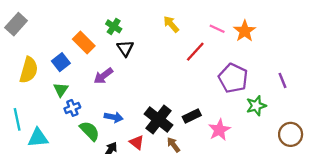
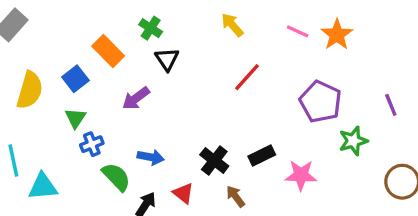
red line: (195, 52) -> (247, 77), moved
black cross: (158, 119) -> (214, 160), size x0.7
pink star: (219, 130) -> (301, 175), turned 30

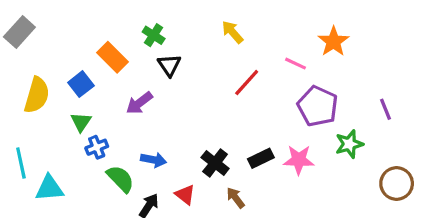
pink line: (298, 31) -> (296, 64), moved
pink star: (301, 175) -> (299, 160), moved

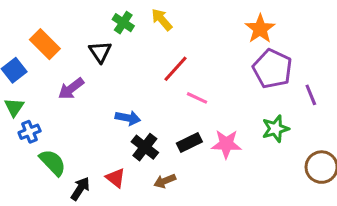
green cross: (154, 35) -> (123, 23), moved
pink line: (296, 64) -> (197, 98), moved
purple pentagon: (318, 106) -> (272, 69), moved
blue arrow: (154, 160) -> (128, 118), moved
brown arrow: (236, 198) -> (165, 181), turned -75

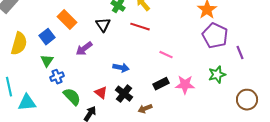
red line: (176, 69) -> (140, 27), moved, turned 66
black cross: (145, 147) -> (124, 94), moved
red triangle: (116, 178) -> (101, 93), moved

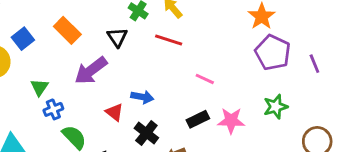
blue square: (47, 37) -> (23, 39), moved
purple arrow: (84, 49) -> (91, 71), size x1.4
purple line: (240, 53) -> (314, 64), moved
red triangle: (101, 93) -> (114, 112), moved

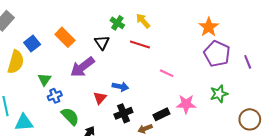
red triangle: (114, 112) -> (100, 98), turned 32
black rectangle: (198, 119) -> (161, 114), moved
black cross: (146, 133) -> (123, 113), turned 30

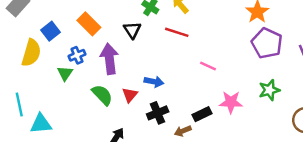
purple arrow: (82, 67) -> (109, 59), turned 120
blue cross: (55, 96) -> (77, 55), moved
green semicircle: (70, 116) -> (102, 95), moved

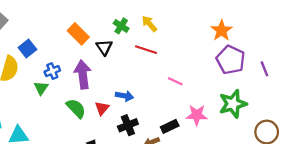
orange rectangle: (89, 24) -> (78, 34), moved
green star: (269, 90) -> (233, 104), size x1.4

